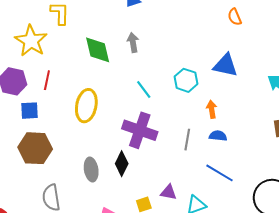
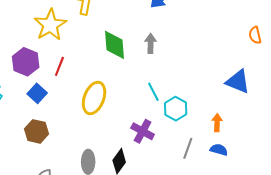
cyan hexagon: (186, 80) -> (176, 109), moved
blue square: (29, 111) -> (37, 93), turned 36
purple cross: (140, 130) -> (143, 131), size x0.7
brown hexagon: (35, 148) -> (36, 131), size x0.7

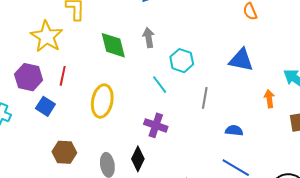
cyan hexagon: (176, 109) -> (182, 61), moved
orange arrow: (217, 123) -> (269, 99), moved
brown hexagon: (36, 131) -> (64, 152), moved
gray line: (188, 148) -> (205, 98), moved

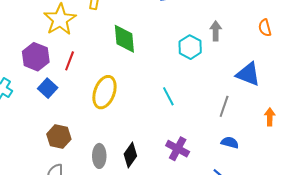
gray arrow: (149, 38) -> (216, 31), moved
cyan hexagon: (182, 61) -> (190, 47), moved
cyan line: (160, 85) -> (168, 96), moved
gray line: (205, 98) -> (224, 106), moved
purple cross: (156, 125) -> (178, 149), moved

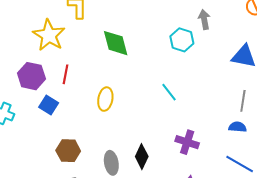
yellow ellipse: (104, 92) -> (105, 99), size x0.7
gray line: (224, 106) -> (243, 101), moved

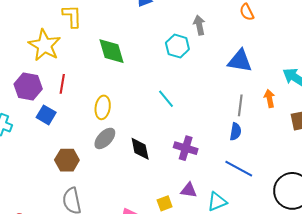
blue semicircle: (238, 127) -> (236, 132), turned 96
black diamond: (142, 157) -> (140, 149), moved, turned -35
gray ellipse: (111, 163) -> (105, 138), moved, turned 55

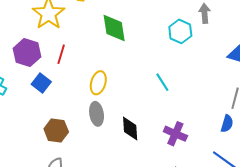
gray ellipse: (105, 138) -> (97, 114), turned -60

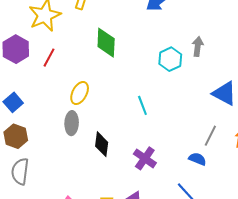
blue square: (41, 83) -> (13, 102), moved
blue semicircle: (227, 124) -> (197, 159), turned -96
brown hexagon: (56, 130) -> (16, 136), moved

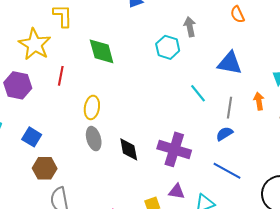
red line: (49, 58) -> (61, 76), moved
cyan line: (142, 105) -> (198, 93), moved
purple cross: (145, 158) -> (174, 149), size x1.4
blue semicircle: (197, 159) -> (224, 134), turned -36

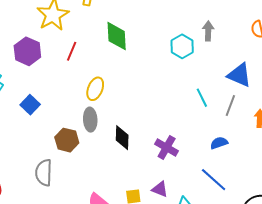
gray line: (230, 108) -> (230, 106), moved
purple cross: (174, 149) -> (167, 148), size x0.7
brown hexagon: (45, 168) -> (67, 140), moved

